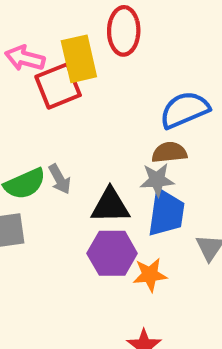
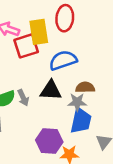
blue semicircle: (185, 110) -> (63, 60), moved
black triangle: (110, 206) -> (51, 90), moved

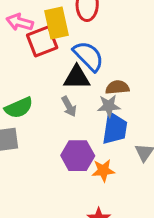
blue semicircle: (63, 60) -> (88, 56), turned 68
black triangle: (51, 90) -> (77, 77), moved
gray arrow: (23, 98) -> (69, 106), moved

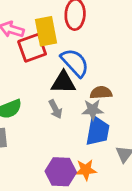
purple hexagon: (78, 156) -> (61, 172), moved

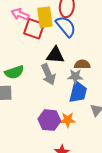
red square: (32, 48) -> (34, 29), turned 35
blue semicircle: (75, 63) -> (66, 26), moved
gray arrow: (55, 109) -> (48, 74), size x1.5

